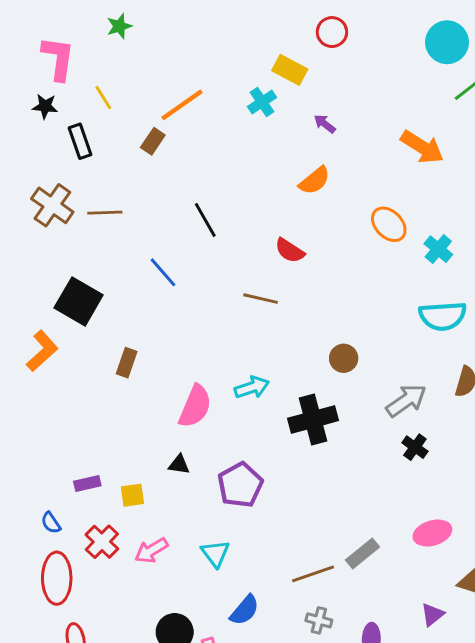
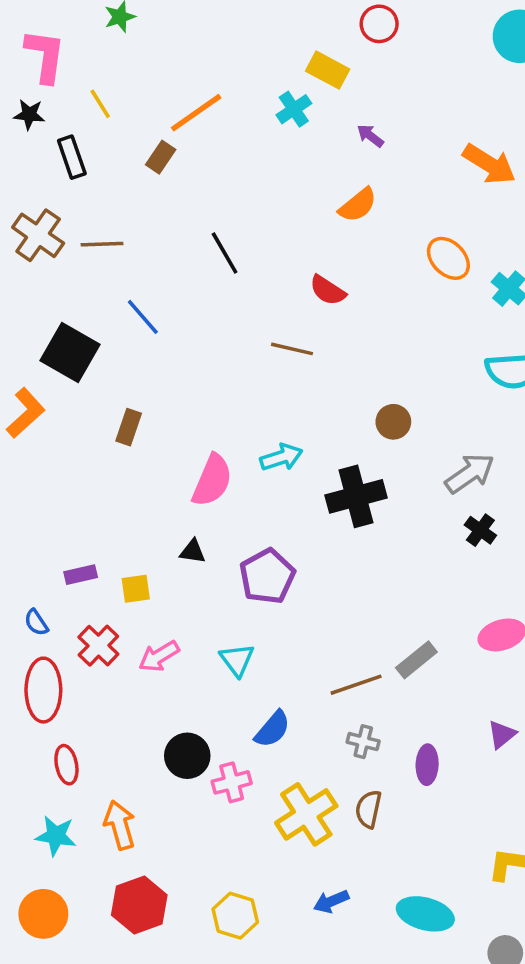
blue line: (163, 272) -> (143, 317), moved

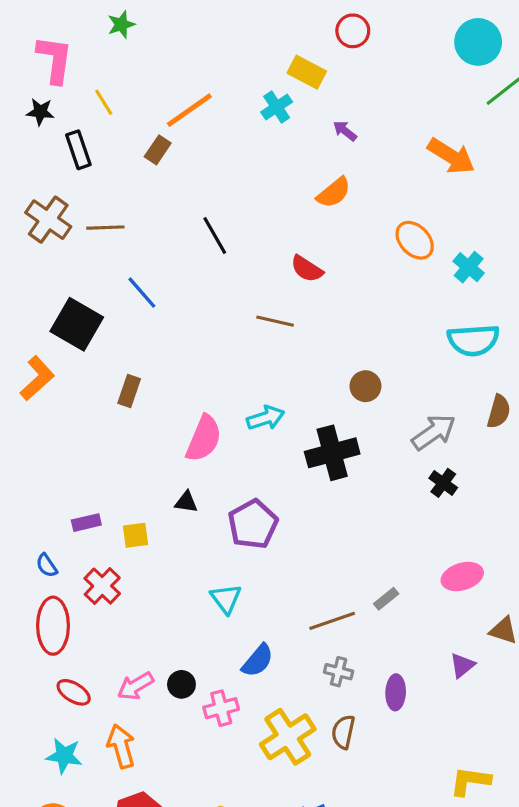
pink arrow: (159, 656) -> (135, 686), moved
gray rectangle: (416, 660) -> (386, 599), size x0.7
black circle: (187, 756) -> (181, 684), size x0.7
red ellipse: (66, 765) -> (74, 692), turned -48

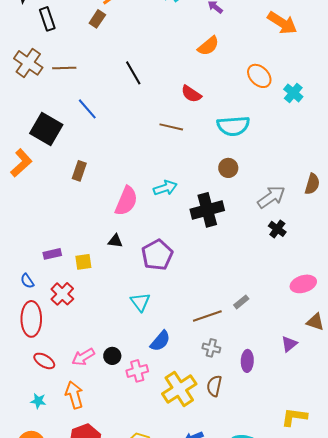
cyan semicircle: (473, 340) -> (233, 126), moved
pink ellipse: (462, 577) -> (303, 284), moved
cyan star: (64, 756) -> (38, 401), size x0.7

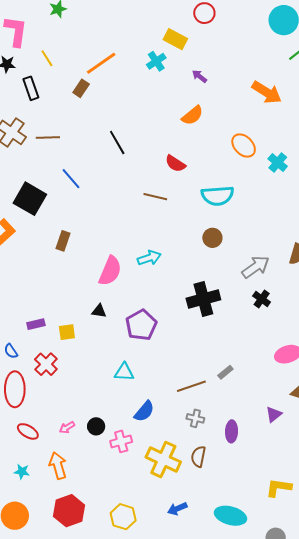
black cross: (207, 210) -> (203, 299), moved
cyan triangle: (140, 302) -> (124, 372), turned -50
pink arrow: (83, 357) -> (67, 427), size x0.7
yellow cross: (179, 389) -> (163, 460), turned -32

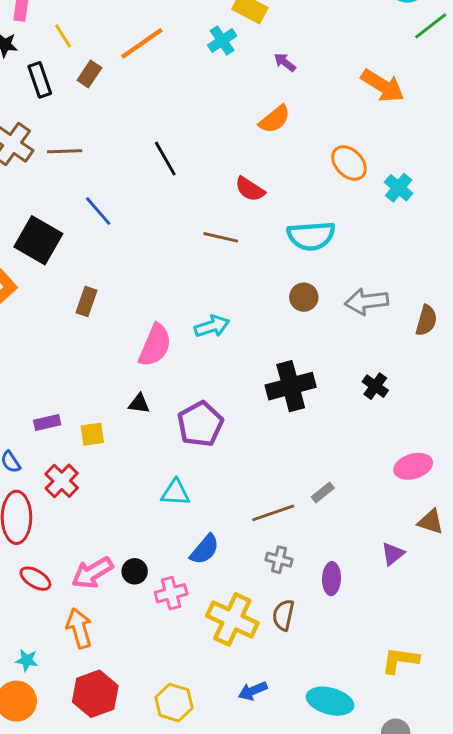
brown rectangle: (81, 88) -> (89, 74), moved
gray arrow: (256, 267) -> (367, 302), moved, turned -152
pink arrow: (67, 427) -> (92, 573), size x1.8
cyan star: (22, 472) -> (27, 660), moved

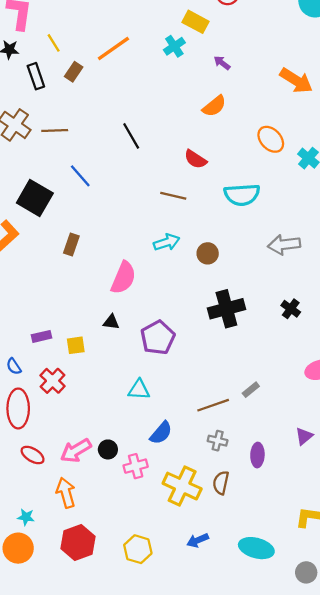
brown circle: (304, 297) -> (208, 253), moved
cyan arrow: (212, 326) -> (167, 242), moved

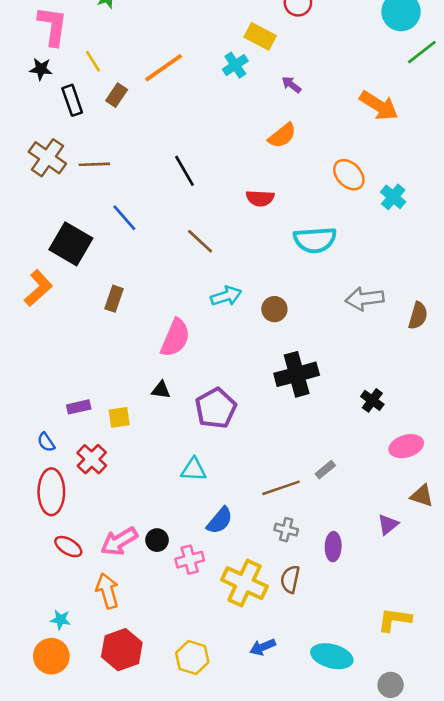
red semicircle: (195, 159) -> (260, 198), turned -30
brown line: (173, 196) -> (200, 241), moved, turned 30
black cross: (291, 309) -> (372, 400), moved

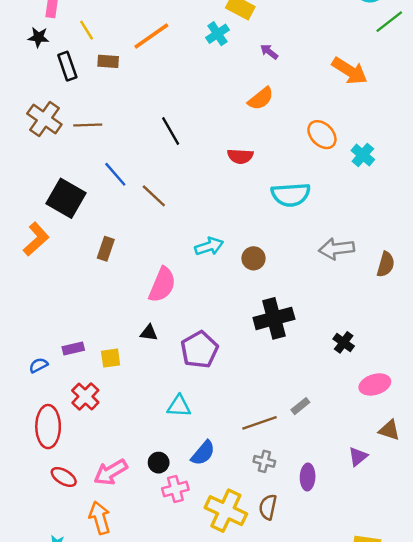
brown rectangle: (117, 95) -> (108, 61), turned 60
brown line: (200, 241) -> (154, 196), moved
blue semicircle: (46, 442) -> (38, 365), moved, turned 96
black circle: (157, 540) -> (159, 463), moved

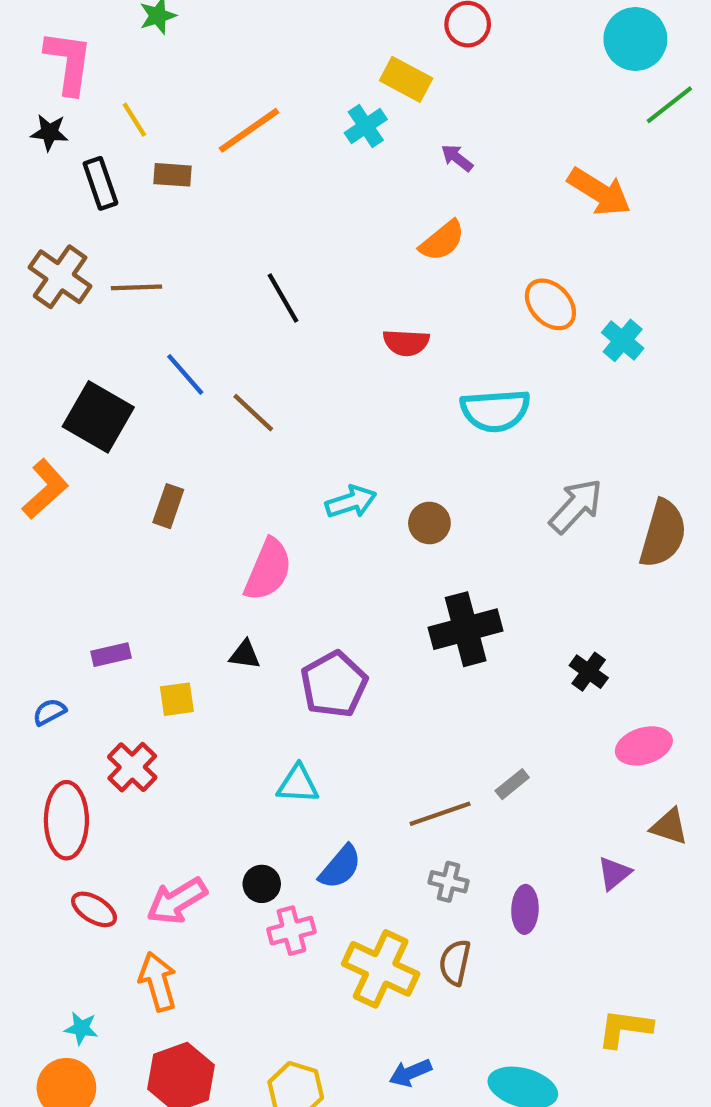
gray arrow: (336, 249) -> (576, 506), turned 140
brown semicircle: (386, 264) -> (663, 534), size x1.5
purple rectangle: (73, 348) -> (111, 655), moved

